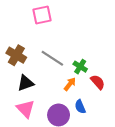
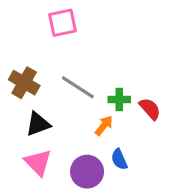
green cross: (80, 67) -> (119, 100), turned -32
red semicircle: (98, 82) -> (150, 109), moved

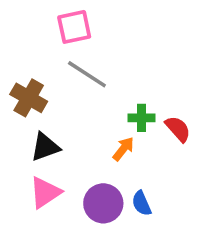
gray line: (78, 87) -> (87, 74), moved
blue semicircle: (119, 159) -> (142, 203), moved
pink triangle: (38, 162) -> (45, 192), turned 40

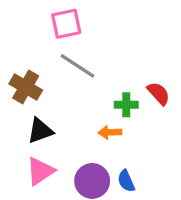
red semicircle: (178, 129) -> (159, 93), moved
orange arrow: (123, 149) -> (110, 132), turned -130

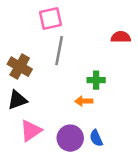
gray line: (78, 66) -> (59, 51), turned 68
red semicircle: (159, 93) -> (121, 37), moved, turned -48
black triangle: (40, 131) -> (17, 100), moved

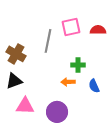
pink square: (51, 18) -> (71, 27), moved
pink triangle: (31, 131) -> (25, 106), turned 36
blue semicircle: (96, 138) -> (94, 86), moved

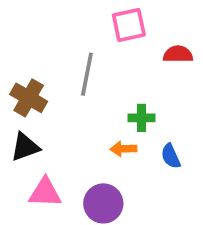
pink square: (71, 27) -> (129, 25), moved

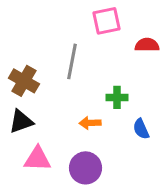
orange arrow: (123, 149) -> (90, 123), moved

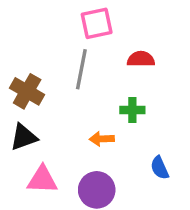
pink square: (107, 21) -> (97, 23), moved
red semicircle: (147, 45) -> (141, 59), moved
blue semicircle: (141, 129) -> (160, 168), moved

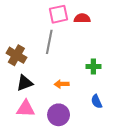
red semicircle: (141, 59) -> (82, 18), moved
green cross: (132, 110) -> (93, 67), moved
black triangle: (24, 137) -> (25, 83), moved

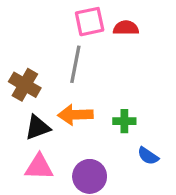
green cross: (93, 67) -> (124, 121), moved
orange arrow: (62, 84) -> (75, 115), moved, size x1.5
blue semicircle: (97, 101) -> (148, 156), turned -32

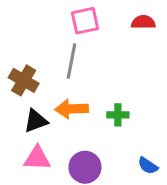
red semicircle: (126, 28) -> (143, 22), moved
blue semicircle: (148, 156) -> (148, 166), moved

